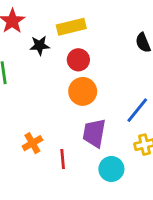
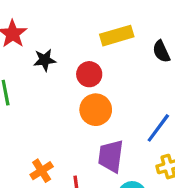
yellow rectangle: (71, 27) -> (117, 36), moved

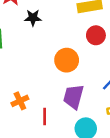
red circle: (89, 74) -> (96, 35), moved

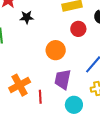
orange cross: (20, 101) -> (20, 85), size x1.5

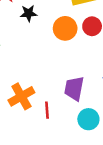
orange circle: (56, 50) -> (65, 28), moved

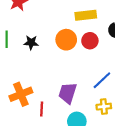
black star: (29, 13) -> (31, 43), moved

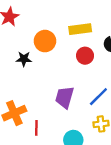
orange circle: (66, 40) -> (45, 41), moved
purple trapezoid: (68, 93) -> (65, 97), moved

